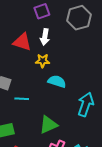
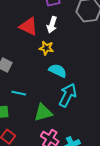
cyan line: (22, 99) -> (19, 93), moved
cyan arrow: (86, 104) -> (68, 95), moved

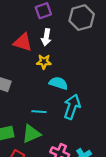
cyan line: (19, 93) -> (39, 112), moved
green triangle: (43, 112) -> (31, 134), moved

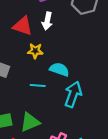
yellow star: (44, 62) -> (35, 51), moved
cyan line: (39, 112) -> (38, 86), moved

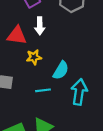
cyan semicircle: (59, 69) -> (61, 70), turned 114

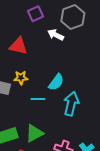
white arrow: (40, 26) -> (56, 35), moved, turned 112
yellow star: (34, 57) -> (21, 78), moved

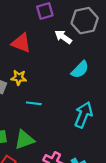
cyan semicircle: (56, 82) -> (80, 70), moved
cyan arrow: (71, 104) -> (83, 115), moved

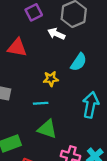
yellow star: (19, 78) -> (51, 79), moved
green triangle: (24, 140) -> (47, 129), moved, turned 50

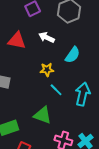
white arrow: (56, 34) -> (47, 37), moved
cyan line: (41, 103) -> (56, 90), moved, turned 48

